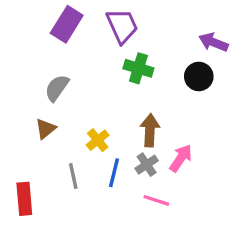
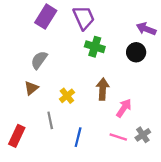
gray cross: (147, 165) -> (143, 135), moved
blue line: (114, 173) -> (78, 137), moved
red rectangle: (24, 199) -> (17, 136), turned 30
pink line: (156, 200) -> (118, 137), moved

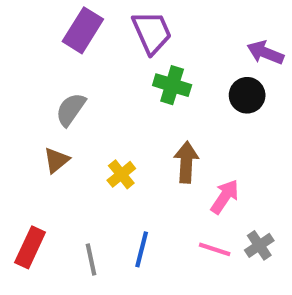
gray line: (50, 120) -> (91, 260), moved

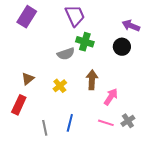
purple rectangle: (83, 30) -> (27, 17), moved
gray semicircle: (71, 109) -> (66, 54), moved, turned -144
red rectangle: (30, 247) -> (19, 105), moved

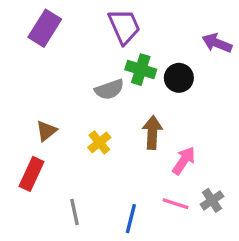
black circle: (122, 47) -> (179, 78), moved
blue line: (70, 123) -> (131, 219), moved

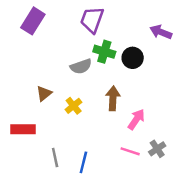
purple trapezoid: (124, 26) -> (92, 20), turned -136
brown triangle: (46, 131) -> (44, 93), moved
red rectangle: (31, 174) -> (23, 129), turned 65
blue line: (131, 219) -> (83, 162), moved

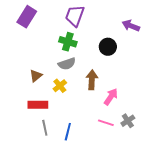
green cross: (104, 52) -> (68, 42), moved
gray semicircle: (81, 66) -> (67, 64), moved
red rectangle: (23, 129) -> (38, 105), moved

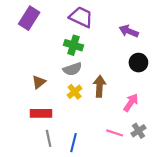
purple trapezoid: (75, 16) -> (81, 17), turned 95
purple arrow: (131, 26) -> (129, 31), moved
black circle: (108, 47) -> (138, 63), moved
yellow cross: (60, 86) -> (75, 92), moved
pink arrow: (111, 97) -> (131, 103), moved

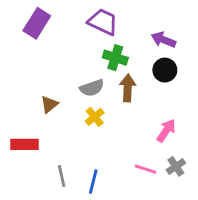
green cross: (73, 45) -> (115, 58), moved
black circle: (138, 63) -> (165, 70), moved
brown arrow: (99, 86) -> (128, 88), moved
red rectangle: (41, 113) -> (24, 144), moved

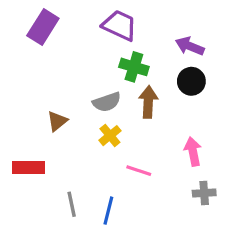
pink arrow: (166, 131) -> (193, 152), turned -45
gray cross: (176, 166) -> (204, 193), turned 30
pink line: (146, 169) -> (139, 171), moved

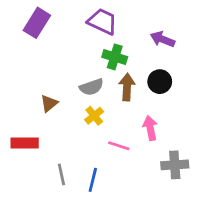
black circle: (191, 81) -> (160, 82), moved
pink arrow: (193, 152) -> (150, 128), moved
gray cross: (204, 193) -> (175, 165), size x1.4

